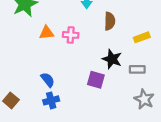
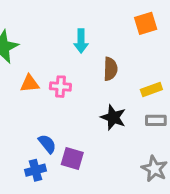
gray rectangle: (137, 69) -> (156, 120), moved
blue semicircle: (48, 80) -> (47, 144), moved
purple square: (96, 80) -> (72, 158), moved

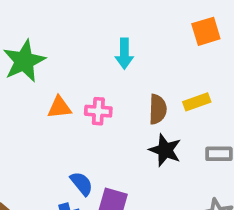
brown semicircle: (110, 69) -> (158, 109), moved
yellow rectangle: (151, 89) -> (197, 102), moved

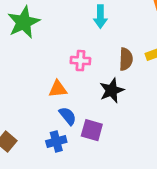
orange triangle: (59, 107) -> (58, 89), moved
black star: (165, 150) -> (112, 90), moved, turned 30

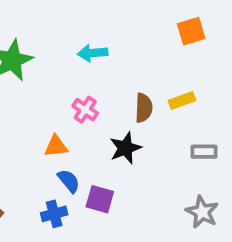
cyan arrow: (100, 17) -> (92, 53), moved, turned 85
pink cross: (80, 61) -> (85, 110), turned 30

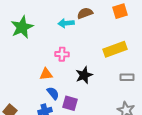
yellow rectangle: (182, 101) -> (115, 49), size x1.6
brown semicircle: (144, 108) -> (85, 13), moved, turned -112
pink cross: (85, 110) -> (62, 54), turned -32

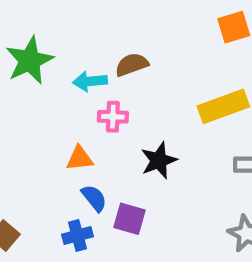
brown semicircle: (85, 13) -> (132, 65), moved
cyan arrow: (66, 23) -> (90, 81), moved

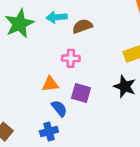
cyan arrow: (90, 81) -> (57, 17), moved
black star: (159, 160) -> (125, 87), moved, turned -30
purple square: (130, 219) -> (81, 93), moved

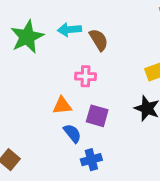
brown semicircle: (82, 26) -> (99, 40), turned 78
blue cross: (49, 132) -> (91, 160), moved

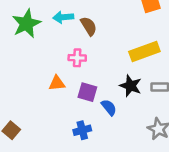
blue semicircle: (72, 133) -> (109, 107), moved

